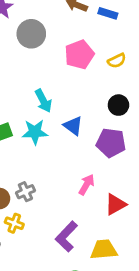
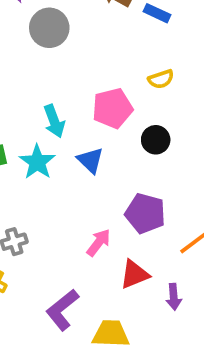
pink pentagon: (79, 55) -> (112, 108), moved
cyan star: (35, 132) -> (37, 162), turned 30
purple pentagon: (111, 143) -> (145, 213), moved

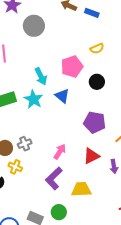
pink arrow: (99, 243) -> (60, 152), moved

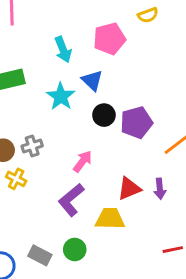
black circle: (97, 82) -> (104, 115), moved
cyan star: (33, 99) -> (61, 96), moved
purple pentagon: (95, 122) -> (136, 122), turned -30
red triangle: (91, 156) -> (129, 189), moved

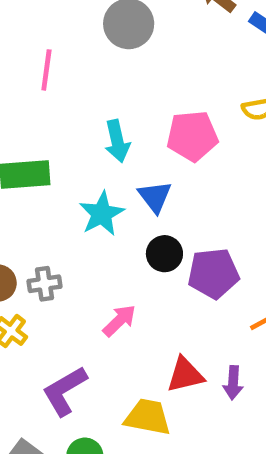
purple L-shape: (71, 200) -> (65, 391), moved

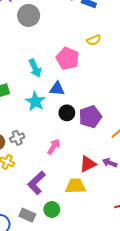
pink pentagon: (192, 136) -> (67, 58), turned -30
blue triangle: (155, 197) -> (57, 89), turned -35
purple arrow: (233, 383) -> (110, 163), turned 120

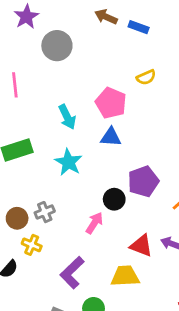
blue triangle: (57, 89) -> (111, 137), moved
black circle: (67, 113) -> (114, 199), moved
red triangle: (88, 164) -> (141, 246), turned 48

